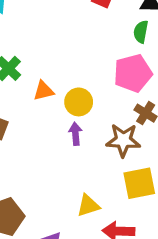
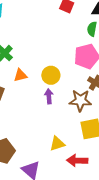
orange triangle: (44, 91) -> (20, 75), moved

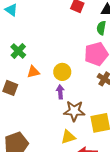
brown star: (80, 101) -> (74, 111), moved

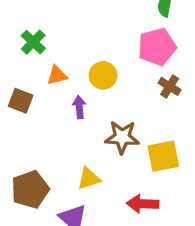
purple arrow: (60, 92) -> (79, 107), moved
yellow triangle: (68, 137) -> (89, 178), moved

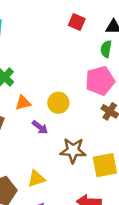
purple arrow: (79, 107) -> (40, 127), turned 133
yellow triangle: (89, 178) -> (36, 179), moved

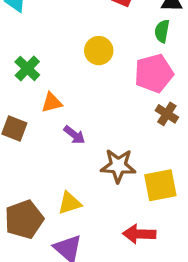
yellow circle: (58, 103) -> (99, 51), moved

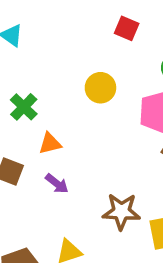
purple arrow: (74, 135) -> (57, 184), moved

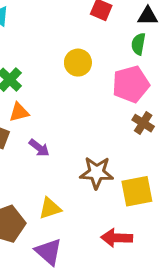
orange triangle: (50, 144) -> (19, 112), moved

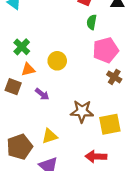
green semicircle: (138, 44) -> (92, 22), moved
yellow circle: (78, 63) -> (57, 61), moved

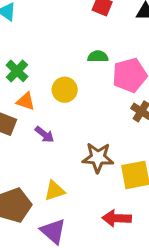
green semicircle: (92, 22) -> (98, 56), moved, turned 80
orange triangle: (28, 69) -> (26, 101), turned 32

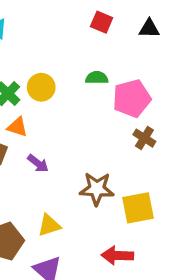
yellow circle: (65, 90) -> (41, 87), moved

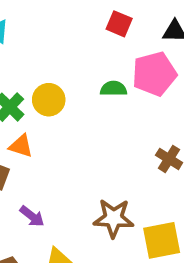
pink pentagon: (132, 98) -> (154, 74), moved
purple arrow: (38, 163) -> (32, 216), moved

